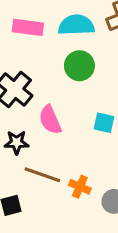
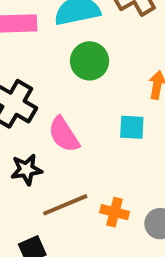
brown line: (42, 175) -> (65, 205), turned -33

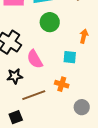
orange cross: (115, 212) -> (62, 84), moved

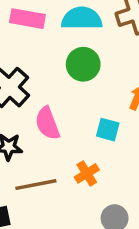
orange cross: (62, 84) -> (87, 173), turned 32

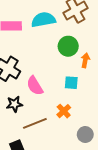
green circle: (83, 64) -> (68, 46), moved

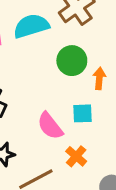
pink semicircle: (35, 86) -> (50, 126), moved

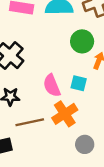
orange cross: (76, 156) -> (65, 114), size x1.5

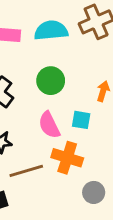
green circle: (82, 41) -> (51, 81), moved
orange cross: (65, 114) -> (67, 158), turned -35

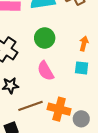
cyan square: (81, 120) -> (82, 68), moved
orange cross: (67, 158) -> (59, 109), moved

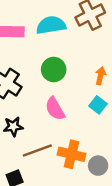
cyan square: (82, 68) -> (98, 105), turned 32

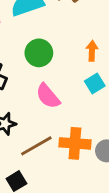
cyan square: (98, 105) -> (95, 84), turned 30

